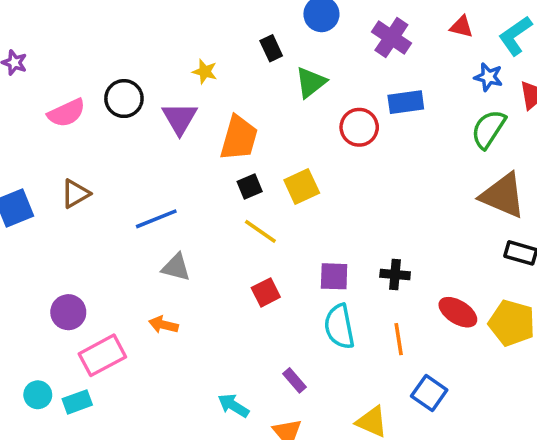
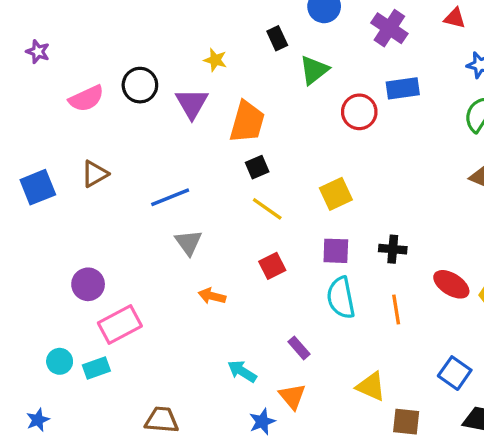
yellow square: (302, 186) -> (336, 194), moved
gray triangle: (176, 267) -> (188, 242), turned 40
orange arrow: (163, 325) -> (212, 296), moved
blue square: (429, 393) -> (455, 373), moved

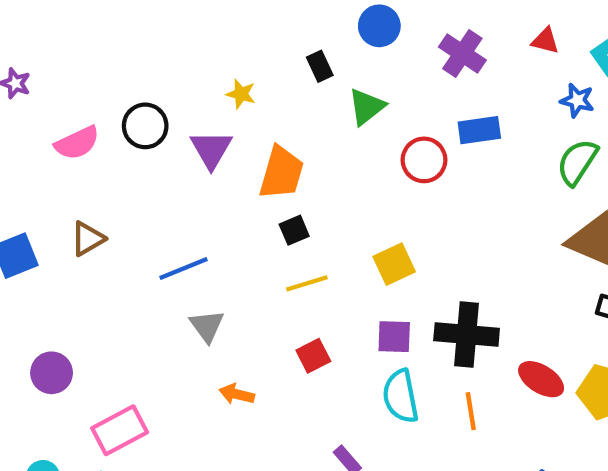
yellow line: (267, 209) -> (307, 283), turned -52
black cross: (393, 249) -> (467, 334), size x1.8
purple circle: (88, 284) -> (52, 373), moved

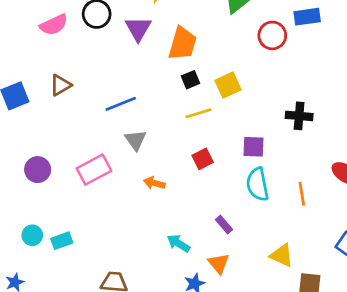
yellow square: (394, 264) -> (228, 85), moved
black cross: (467, 334) -> (299, 116), moved, size x0.7
pink rectangle: (120, 430) -> (94, 170), moved

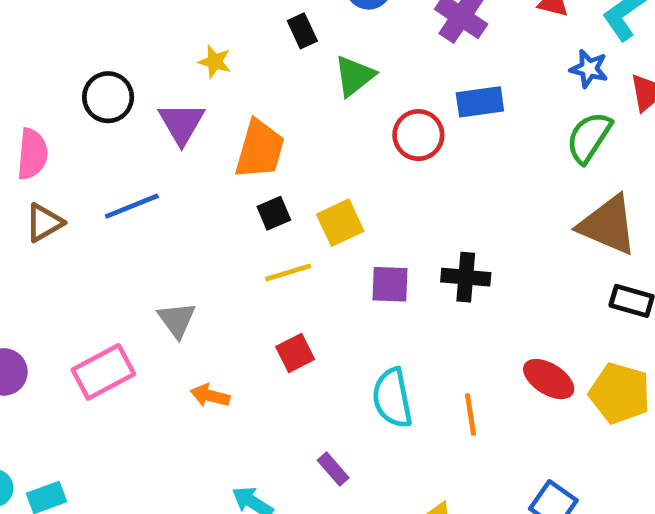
pink semicircle: (54, 25) -> (32, 154), moved, turned -60
blue line: (121, 104) -> (132, 206), moved
purple square: (254, 147) -> (390, 284), moved

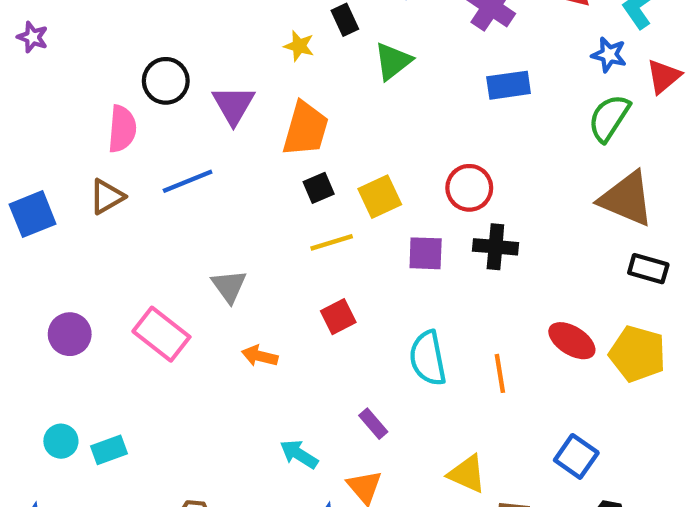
yellow star: (215, 62) -> (299, 46), moved
red circle: (418, 135) -> (469, 188), moved
pink semicircle: (32, 154) -> (122, 129), moved
pink rectangle: (103, 372) -> (161, 334), turned 66

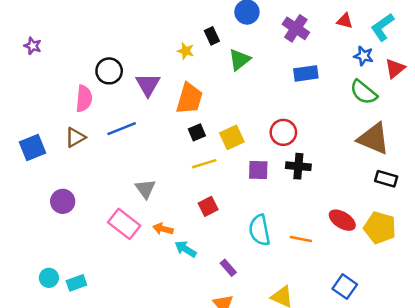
green semicircle: (609, 118) -> (364, 92), turned -84
purple circle: (70, 334) -> (63, 201), moved
pink rectangle: (161, 334) -> (124, 224), moved
orange line: (500, 373) -> (301, 239), turned -70
cyan arrow: (299, 454) -> (186, 249), moved

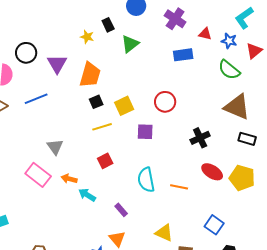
red triangle: (345, 21) -> (205, 34), moved
black cross: (298, 166) -> (200, 138), moved, turned -30

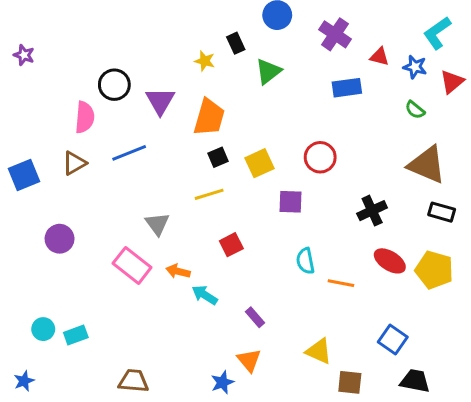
green semicircle: (229, 70) -> (415, 110), size x0.6
yellow line: (102, 127) -> (209, 194), moved
cyan semicircle: (146, 180) -> (305, 261), moved, size x0.7

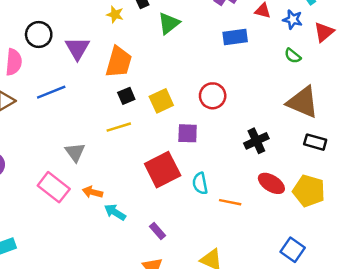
red square: (231, 245) -> (163, 170), moved, size x1.8
blue square: (393, 339) -> (293, 250), moved

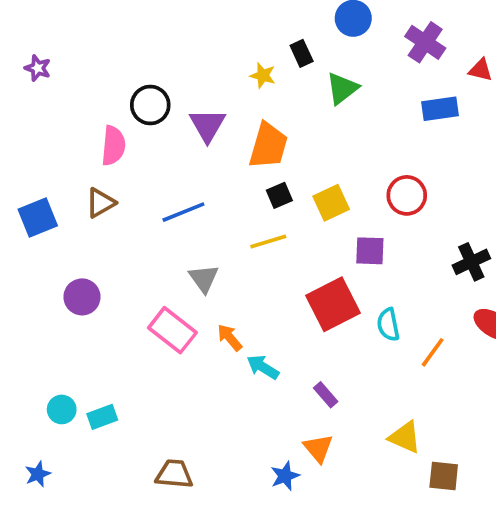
blue line: (51, 92) -> (183, 212), moved
orange arrow: (92, 192) -> (230, 338), turned 36
orange line: (230, 202) -> (433, 352), turned -65

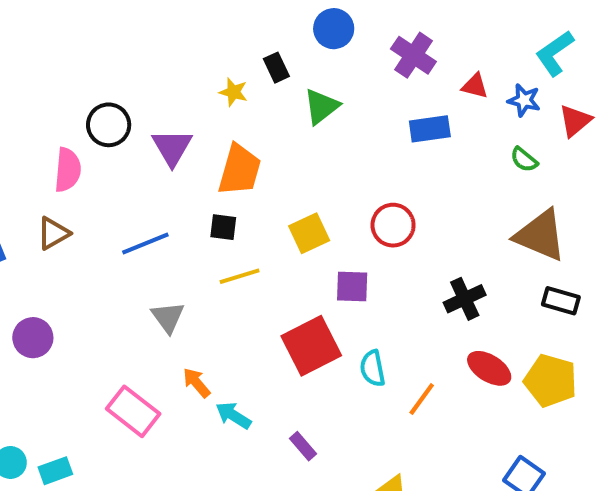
black square: (279, 195) -> (223, 227), moved, turned 30
pink rectangle: (172, 330) -> (133, 411), moved

